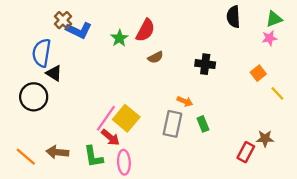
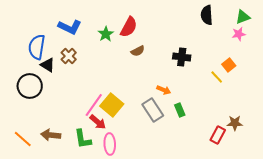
brown cross: (63, 20) -> (69, 56), moved
yellow line: (277, 93) -> (217, 77), moved
gray rectangle: (172, 124) -> (153, 110), turned -45

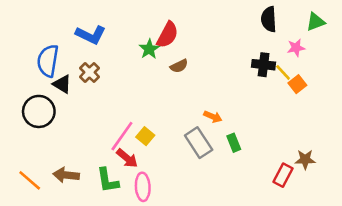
green star: (106, 34) -> (149, 49), moved
pink star: (239, 34) -> (296, 48), moved
black cross: (182, 57) -> (264, 65), moved
yellow line: (217, 77) -> (283, 72), moved
yellow square: (112, 105) -> (145, 136), size x0.6

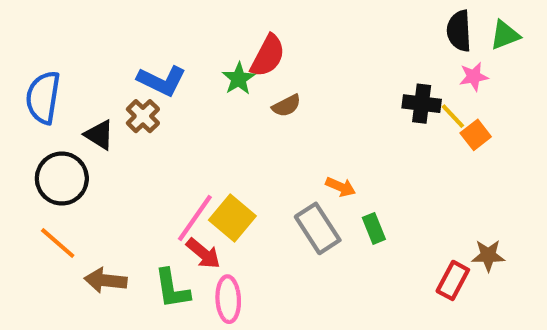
black semicircle: (269, 19) -> (459, 31), moved
blue L-shape: (91, 35) -> (162, 81), moved
blue semicircle: (48, 61) -> (43, 97), moved
yellow square: (145, 136) -> (232, 218), size x1.5
orange line: (30, 180) -> (58, 243), moved

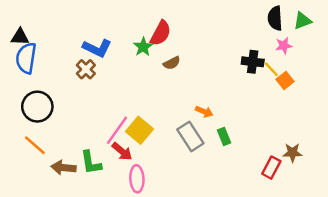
black triangle: (99, 135) -> (20, 37), moved, turned -30
green L-shape: (172, 289) -> (91, 163), moved

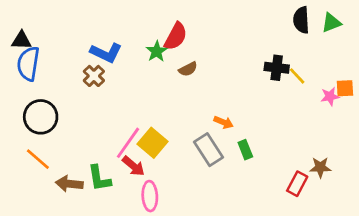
pink star: (284, 46) -> (330, 96), moved
orange square: (285, 80) -> (345, 88), moved, turned 35

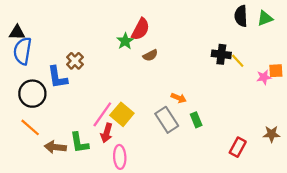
blue L-shape: (106, 53) -> (57, 77), moved, turned 55
red arrow: (133, 166) -> (107, 133), turned 66
brown star: (320, 167) -> (272, 134), moved

